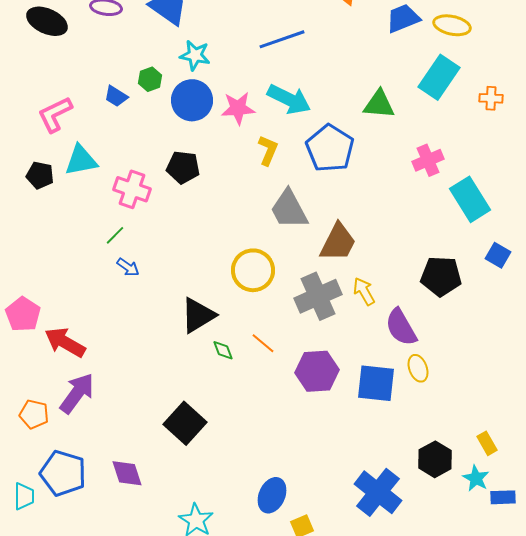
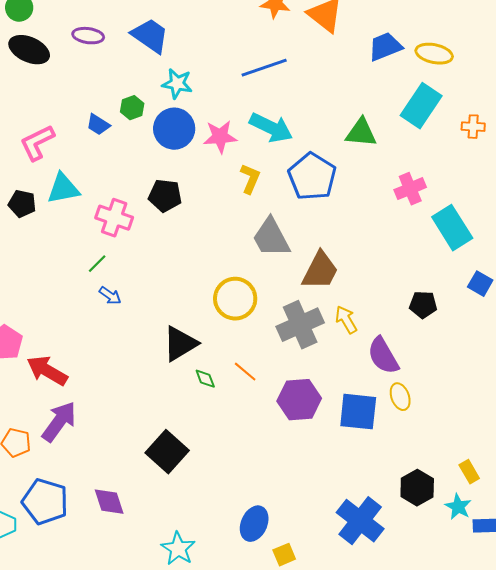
black pentagon: (441, 276) -> (423, 305), size x0.7

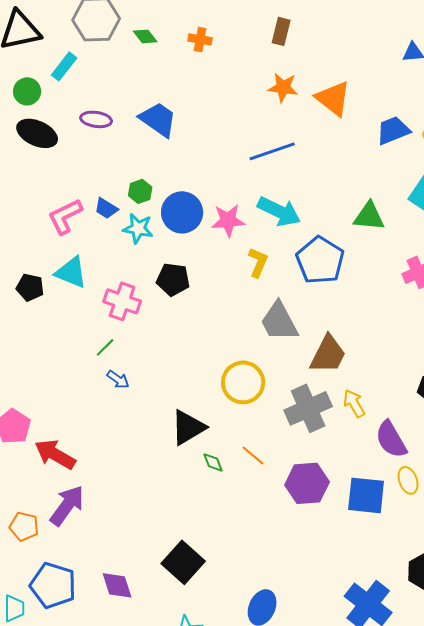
cyan star: (177, 84) -> (138, 228), moved
pink L-shape: (37, 143) -> (65, 216), moved
cyan triangle: (63, 189) -> (71, 272), turned 33
black square: (167, 452) -> (183, 562), moved

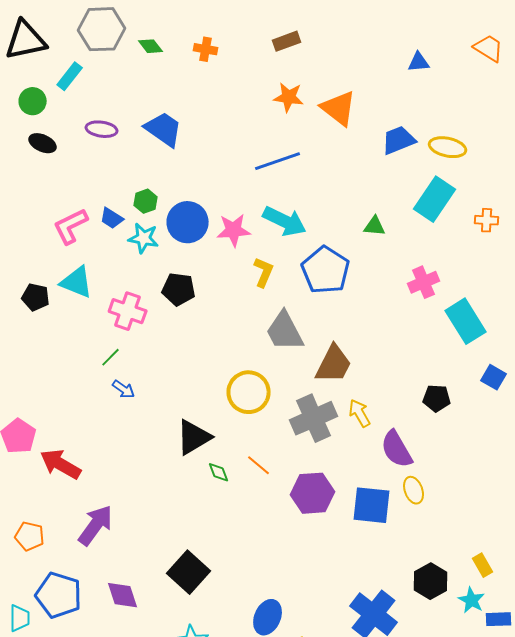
brown rectangle: (281, 31) -> (287, 41), turned 56
black ellipse: (37, 133) -> (43, 143), size x0.7
green triangle: (369, 216) -> (375, 226), size x0.7
purple arrow: (67, 505) -> (96, 525), moved

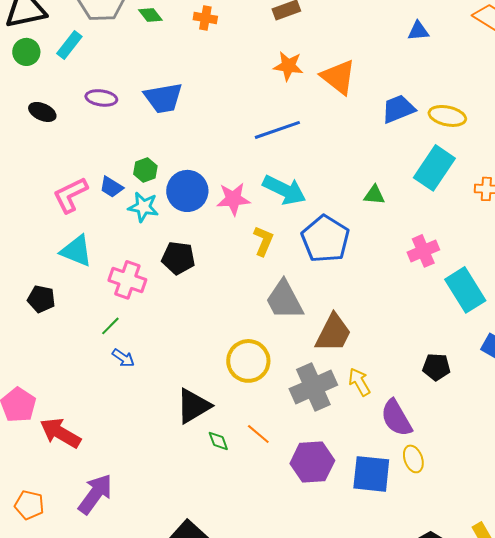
green circle: (33, 101) -> (26, 52), moved
blue trapezoid: (164, 129) -> (163, 98), turned 135
black pentagon: (36, 297) -> (41, 299), moved

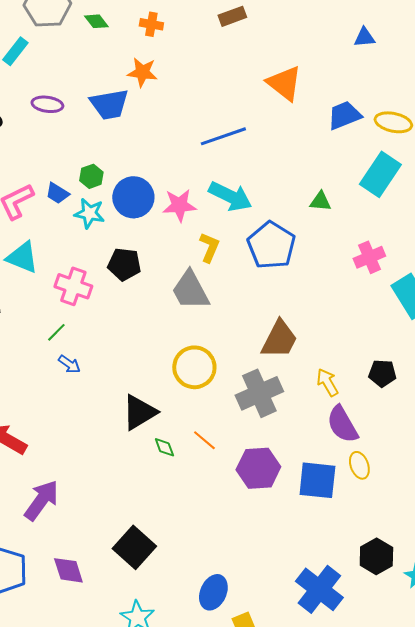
orange star: (288, 66) -> (142, 72), moved
gray trapezoid: (284, 300) -> (190, 290), moved
yellow arrow: (359, 382) -> (327, 382), moved

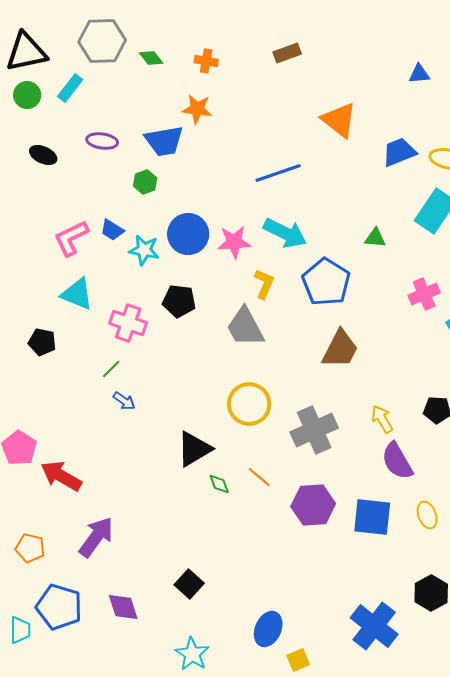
green hexagon: (91, 176) -> (145, 182), moved
brown trapezoid: (279, 339) -> (340, 349), moved
yellow ellipse: (359, 465) -> (427, 515), moved
black square: (134, 547) -> (189, 584), size x0.7

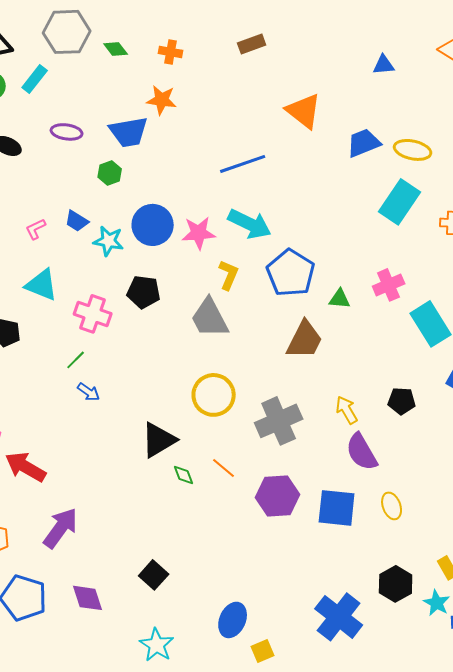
pink L-shape: (71, 238) -> (36, 229), size x0.6
green triangle: (375, 238) -> (340, 299), moved

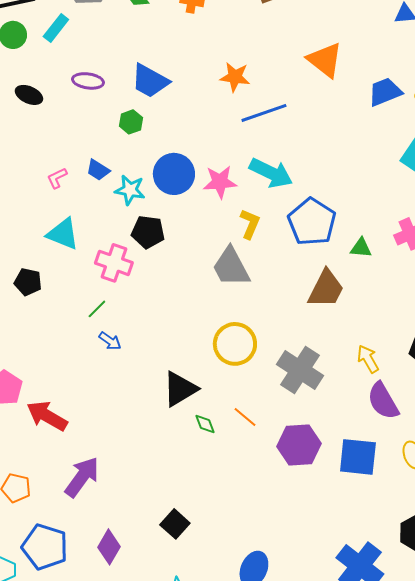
orange star: (162, 100) -> (235, 77), moved
blue trapezoid: (129, 132) -> (150, 81), turned 39
black pentagon: (144, 292) -> (148, 232), moved
gray cross: (279, 421) -> (300, 370), turned -33
purple diamond: (88, 598) -> (109, 547), turned 48

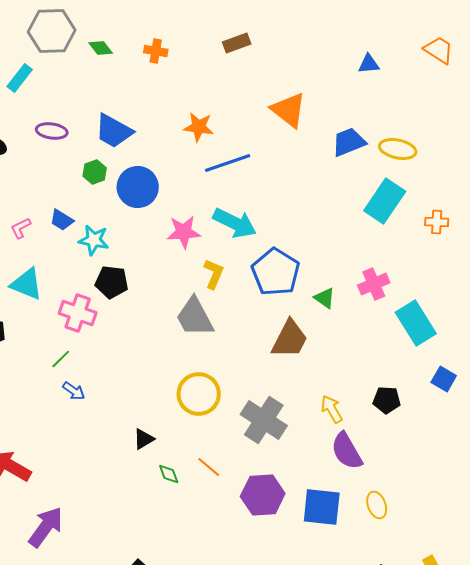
blue circle: (174, 174) -> (138, 187), moved
green triangle: (361, 248) -> (325, 298), turned 30
black triangle: (180, 389) -> (144, 439), size x0.6

